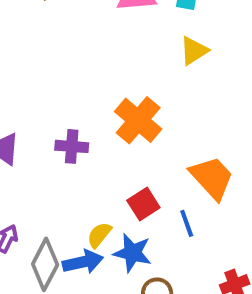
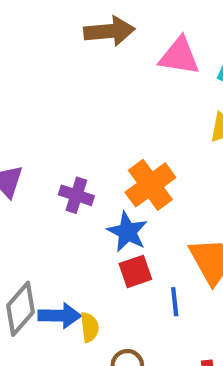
yellow semicircle: (99, 235) -> (89, 327), moved, turned 120
blue star: (132, 253) -> (127, 232), moved

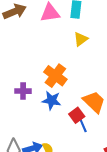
red square: (135, 271) -> (77, 115), moved

